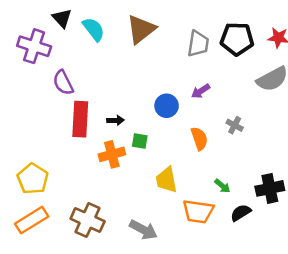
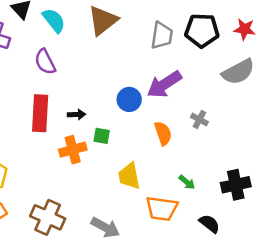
purple semicircle: (63, 83) -> (45, 62), moved
purple arrow: (201, 91) -> (164, 84), size x1.8
black semicircle: (241, 213) -> (209, 224), moved, turned 70

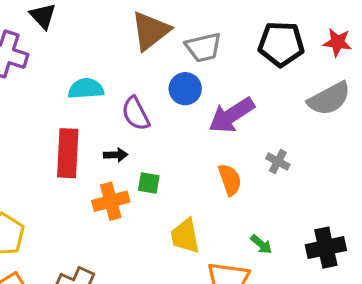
cyan semicircle: (54, 20) -> (86, 89), moved, turned -56
gray trapezoid: (162, 35) -> (203, 47), moved, turned 68
purple semicircle: (45, 62) -> (136, 114), moved
blue circle: (129, 99) -> (185, 89), moved

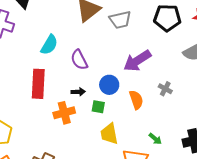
cyan semicircle: (86, 89) -> (49, 45), turned 125
blue circle: (185, 89) -> (109, 85), moved
black arrow: (116, 155) -> (78, 92), moved
green square: (149, 183) -> (98, 107), moved

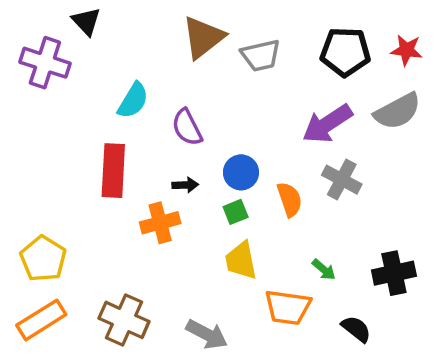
purple arrow: (137, 61) -> (327, 124), moved
gray cross: (165, 89) -> (342, 180), size x1.5
green square: (98, 107) -> (236, 212), moved, turned -32

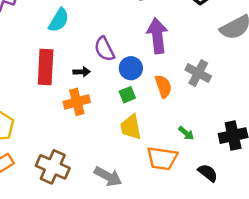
purple arrow: (327, 124) -> (157, 36), moved, turned 116
purple semicircle: (187, 127) -> (104, 49), moved
black arrow: (185, 185) -> (82, 72), moved

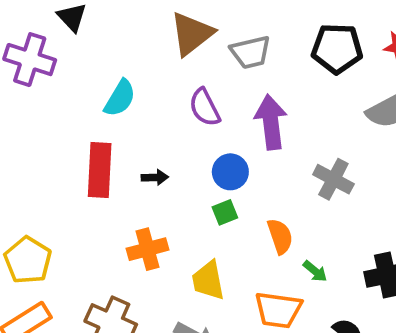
purple semicircle: (104, 49) -> (205, 107), moved
orange semicircle: (163, 86) -> (280, 236), moved
orange cross: (77, 102) -> (147, 249), moved
yellow trapezoid: (131, 127) -> (208, 280), moved

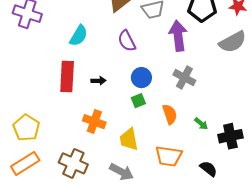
purple arrow: (271, 122) -> (178, 36), moved
gray cross: (333, 179) -> (184, 78), moved
orange cross: (147, 249) -> (94, 122), turned 35
green arrow: (315, 271) -> (201, 124), moved

